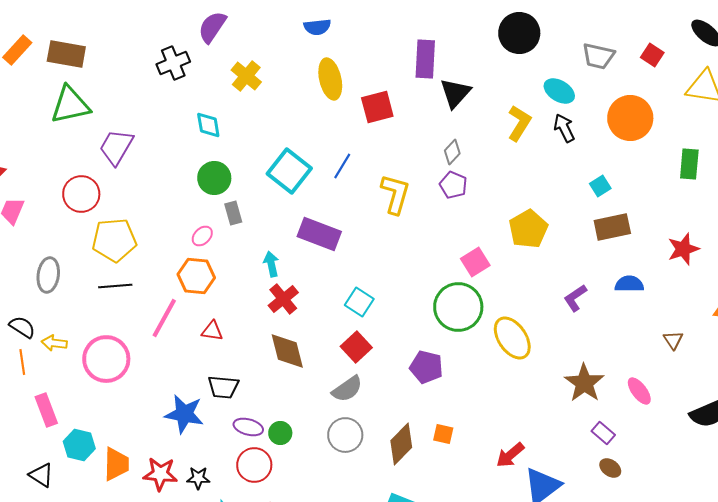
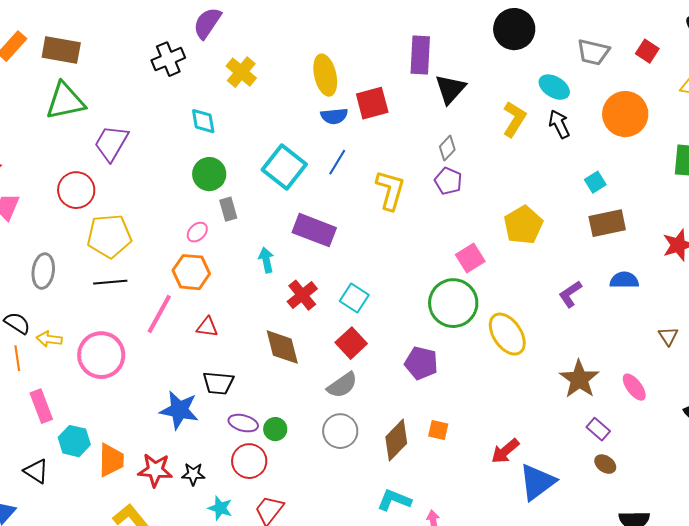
blue semicircle: (317, 27) -> (334, 116), moved
red cross: (283, 299) -> (302, 295), moved

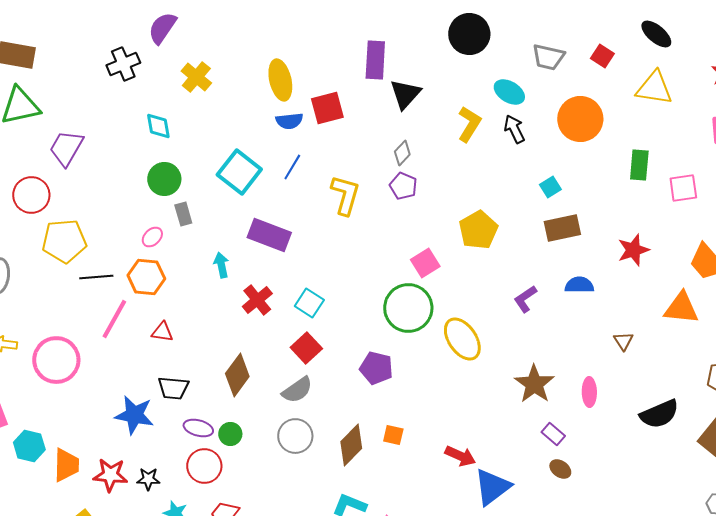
black line: (110, 282) -> (96, 277), moved
brown diamond: (282, 347) -> (237, 375), moved, turned 51
pink ellipse: (634, 387) -> (589, 392), turned 36
red arrow: (505, 451) -> (460, 456), turned -116

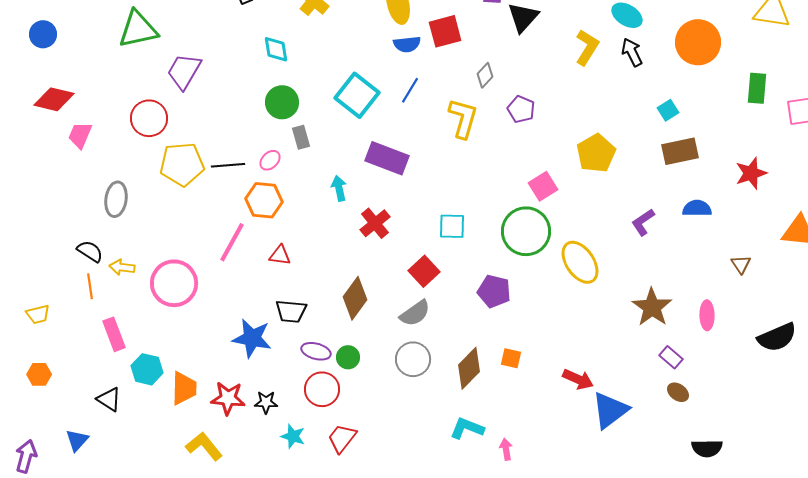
gray diamond: (402, 153) -> (485, 75), moved
black line: (96, 277) -> (228, 165), moved
cyan square: (309, 303) -> (452, 226), moved, turned -32

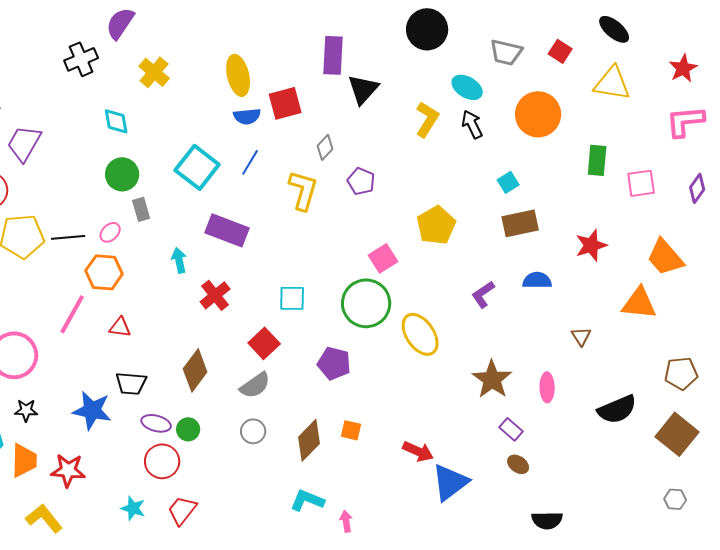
gray circle: (413, 359) -> (253, 431), size x0.7
black star: (266, 402) -> (26, 410), moved

